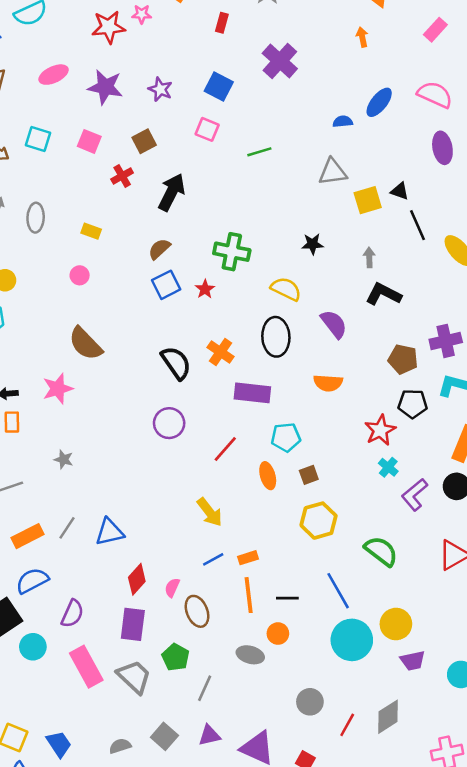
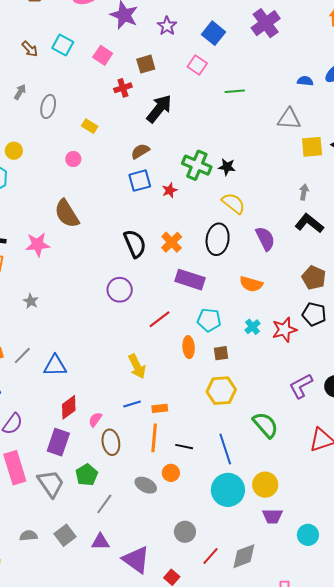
black star: (312, 244) -> (227, 167), moved
cyan cross: (388, 467) -> (252, 327), moved

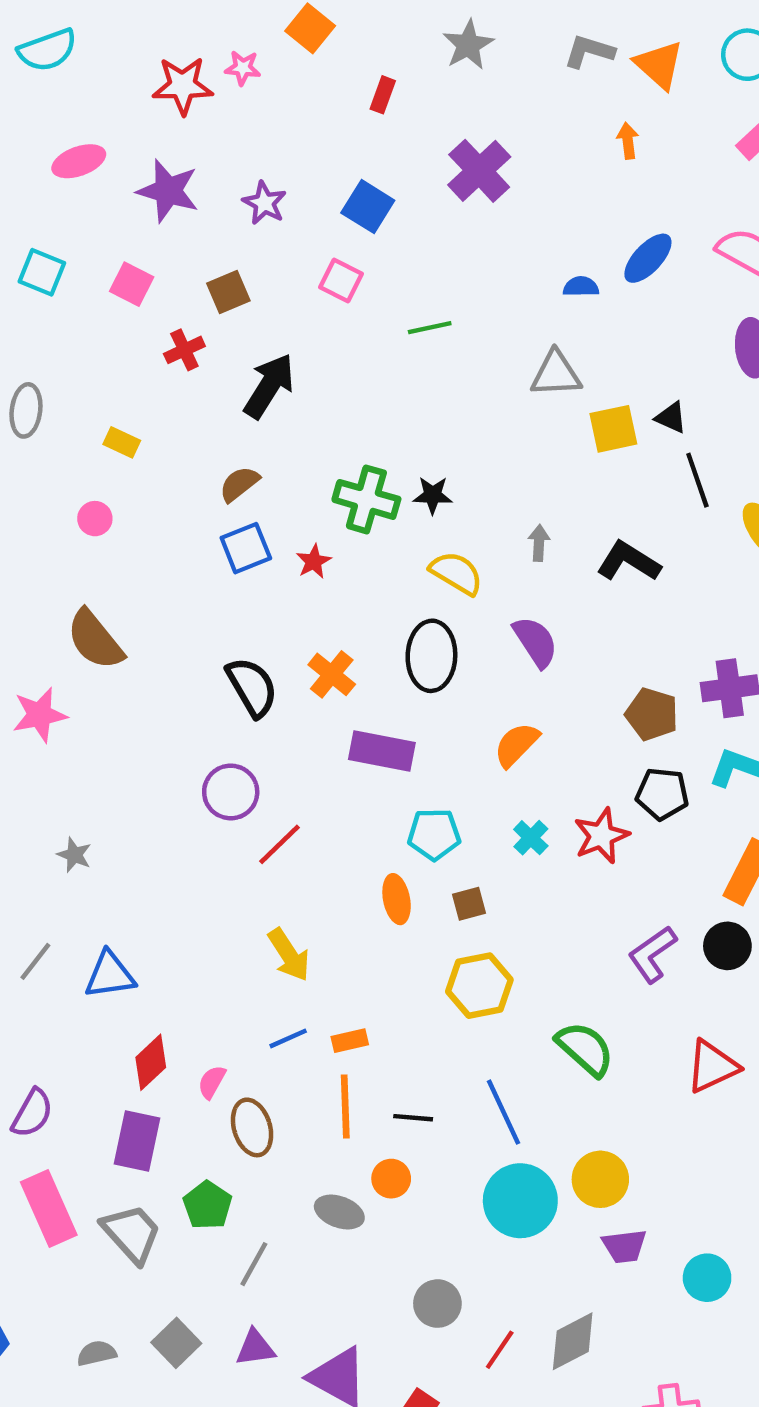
gray arrow: (304, 192) -> (539, 543), moved
black L-shape: (309, 223) -> (629, 561), moved
orange semicircle: (251, 284) -> (516, 745), turned 125
gray star: (31, 301) -> (74, 855), moved
red line: (160, 319) -> (280, 844), moved

